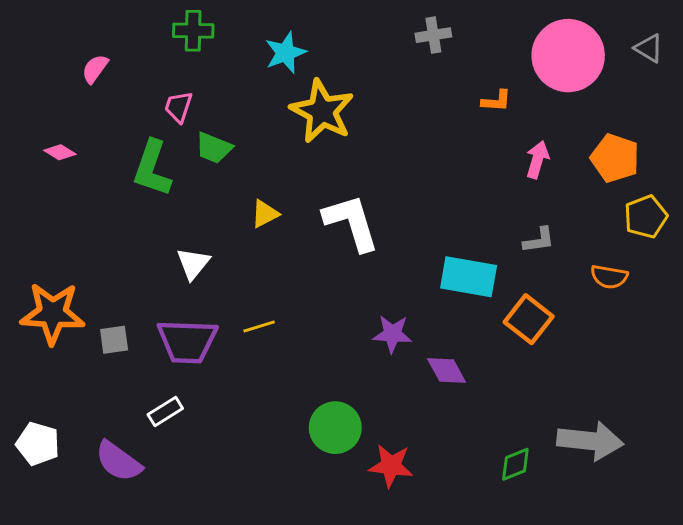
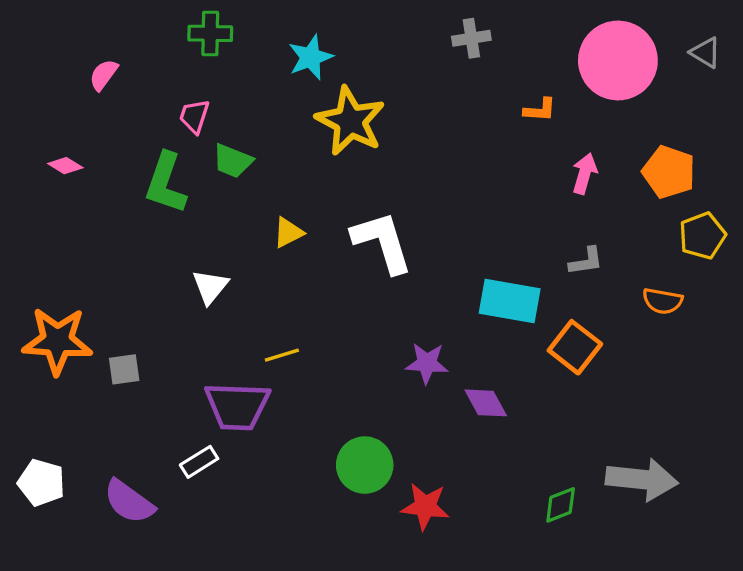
purple trapezoid: (187, 341) -> (237, 406), moved
white rectangle: (165, 412) -> (199, 462), moved

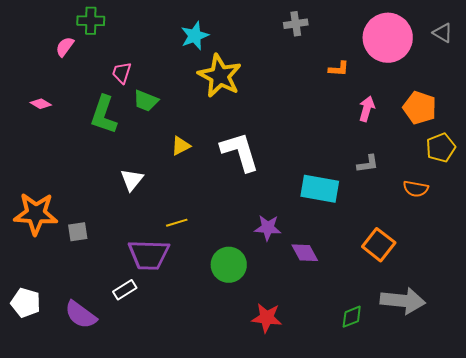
green cross: (210, 33) -> (91, 21), moved
orange square: (575, 347) -> (379, 245), moved
green circle: (365, 465) -> (229, 265), moved

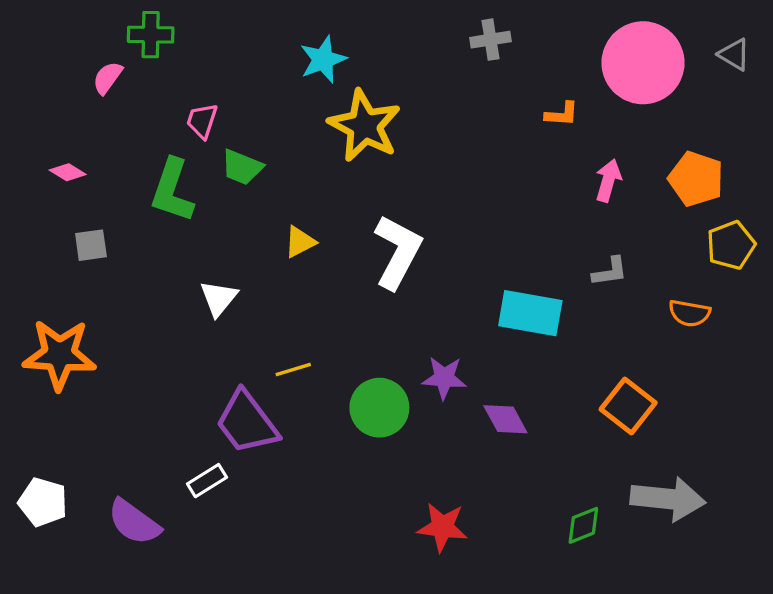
white L-shape: (240, 152) -> (398, 252), turned 45
gray square: (78, 232) -> (91, 245), moved
purple trapezoid: (149, 255) -> (247, 423), turned 51
green circle: (229, 265) -> (379, 408), moved

